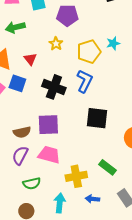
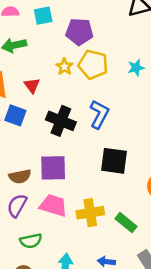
yellow pentagon: (89, 52) -> (93, 65), moved, turned 30
yellow cross: (76, 176) -> (90, 213), moved

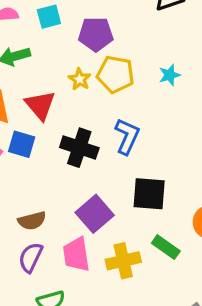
red triangle: (32, 85) -> (40, 105), size x1.5
purple square: (53, 168) -> (95, 214), moved, turned -36
pink trapezoid: (53, 205) -> (76, 254), turned -112
green rectangle: (126, 223) -> (166, 247), moved

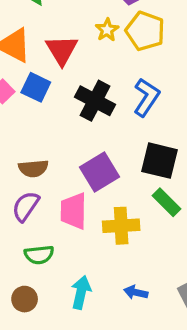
green rectangle: (166, 247) -> (167, 202), moved

